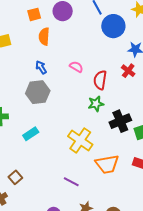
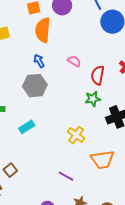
orange semicircle: (44, 36) -> (43, 30), size x1.4
yellow cross: (80, 140) -> (76, 135), size x0.7

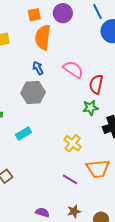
pink semicircle: (74, 61) -> (73, 69), size x1.5
purple line: (66, 176) -> (70, 179), moved

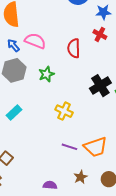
pink semicircle: (73, 69) -> (35, 41), moved
green star: (90, 108) -> (46, 74), moved
orange trapezoid: (98, 169) -> (96, 147), moved

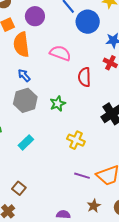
pink semicircle: (35, 41) -> (60, 53), moved

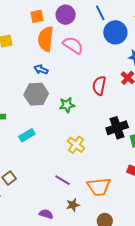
pink semicircle: (60, 53) -> (73, 45), moved
blue arrow: (24, 75) -> (41, 70), turned -40
purple line: (82, 176) -> (62, 180), moved
brown star: (94, 206) -> (73, 205), moved

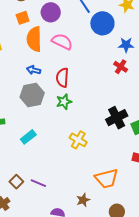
red semicircle: (99, 86) -> (62, 78), moved
purple line: (62, 180) -> (38, 183), moved

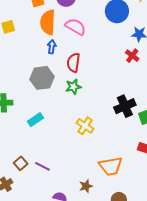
blue arrow: (34, 70) -> (52, 47), moved, turned 80

